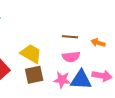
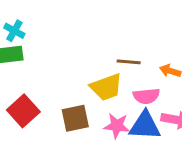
yellow trapezoid: (31, 54) -> (106, 87), moved, turned 130
pink semicircle: (71, 57) -> (146, 96), moved

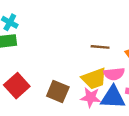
yellow trapezoid: (106, 87) -> (94, 79), moved
brown square: (75, 118) -> (58, 91), turned 35

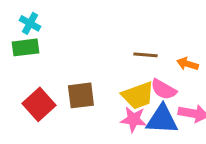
pink semicircle: (114, 74) -> (163, 89), turned 36
brown square: (58, 91) -> (81, 95), moved, turned -30

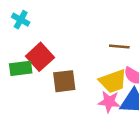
green rectangle: (26, 47) -> (21, 68), moved
red square: (39, 104) -> (40, 57), moved

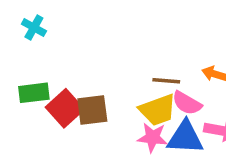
brown line: (119, 47) -> (166, 81), moved
red square: (40, 57) -> (65, 108), moved

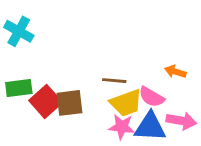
cyan cross: (34, 27) -> (19, 31), size x1.4
brown line: (166, 81) -> (114, 81), moved

